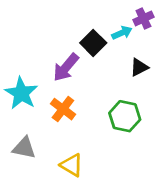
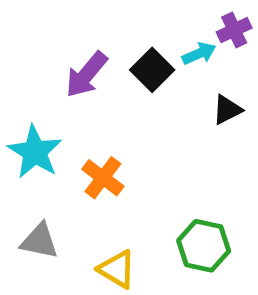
purple arrow: (66, 67) -> (86, 75), moved
green hexagon: (125, 116) -> (204, 246), moved

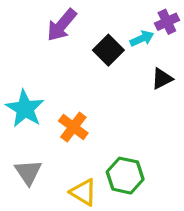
purple arrow: (86, 75) -> (62, 25), moved
gray triangle: (40, 241) -> (28, 172), turned 44
green hexagon: (204, 246) -> (125, 176), moved

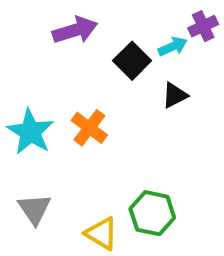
purple arrow: (62, 25) -> (75, 30), turned -147
black triangle: (162, 79) -> (175, 95), moved
orange cross: (73, 127) -> (89, 128), moved

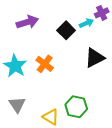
purple arrow: (75, 30) -> (27, 22), moved
black triangle: (175, 95) -> (95, 58), moved, size x1.5

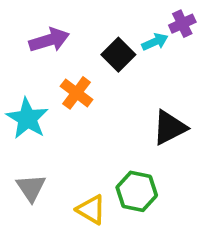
black triangle: (95, 58) -> (170, 128), moved
orange cross: (45, 64) -> (77, 93), moved

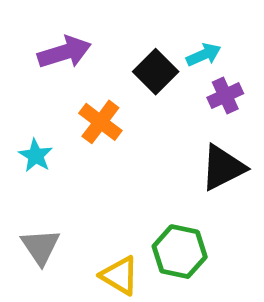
purple cross: (182, 24) -> (225, 96), moved
cyan star: (27, 118) -> (36, 156), size x0.6

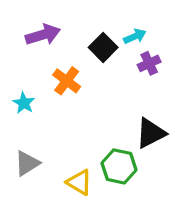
black triangle: (223, 168) -> (151, 133), moved
gray triangle: (40, 247) -> (27, 163), turned 32

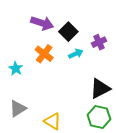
purple arrow: (43, 35) -> (42, 23), moved, turned 35
cyan arrow: (135, 36) -> (76, 54), moved
green hexagon: (119, 166) -> (99, 117), moved

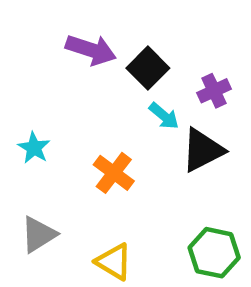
orange cross: (44, 54) -> (114, 173), moved
cyan arrow: (76, 54) -> (164, 116), turned 64
black triangle: (100, 89) -> (203, 150), moved

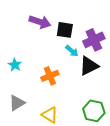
black square: (148, 68) -> (65, 30), turned -36
purple cross: (214, 91) -> (94, 40), size x1.5
orange cross: (114, 173) -> (50, 76), turned 30

